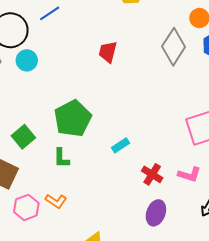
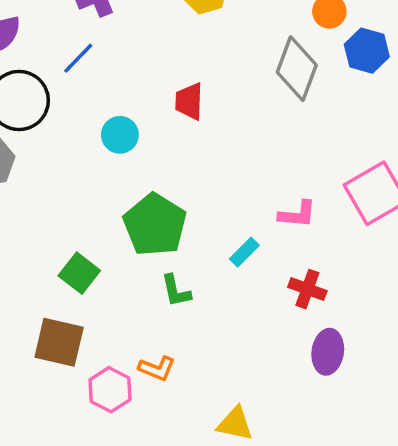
cyan circle: (27, 60) -> (120, 135), moved
green L-shape: (61, 158) -> (176, 291), moved
pink L-shape: (189, 175) -> (297, 214), moved

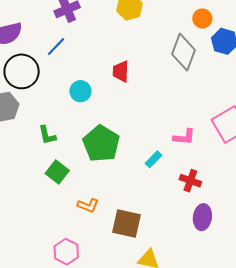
green L-shape: (176, 291) -> (47, 135), moved
brown square: (59, 342) -> (126, 223), moved
orange L-shape: (157, 368) -> (88, 205), moved
pink hexagon: (110, 390) -> (66, 252), moved

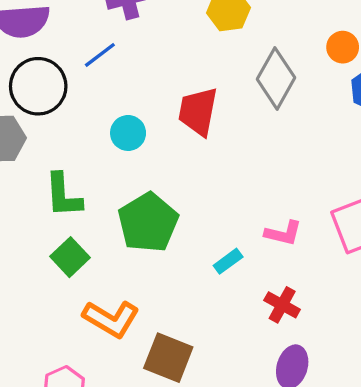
gray diamond: (184, 52) -> (276, 78), moved
red trapezoid: (121, 71) -> (198, 111), size x1.4
green L-shape: (47, 135) -> (63, 195), size x1.4
orange L-shape: (88, 205) -> (111, 319), size x1.6

